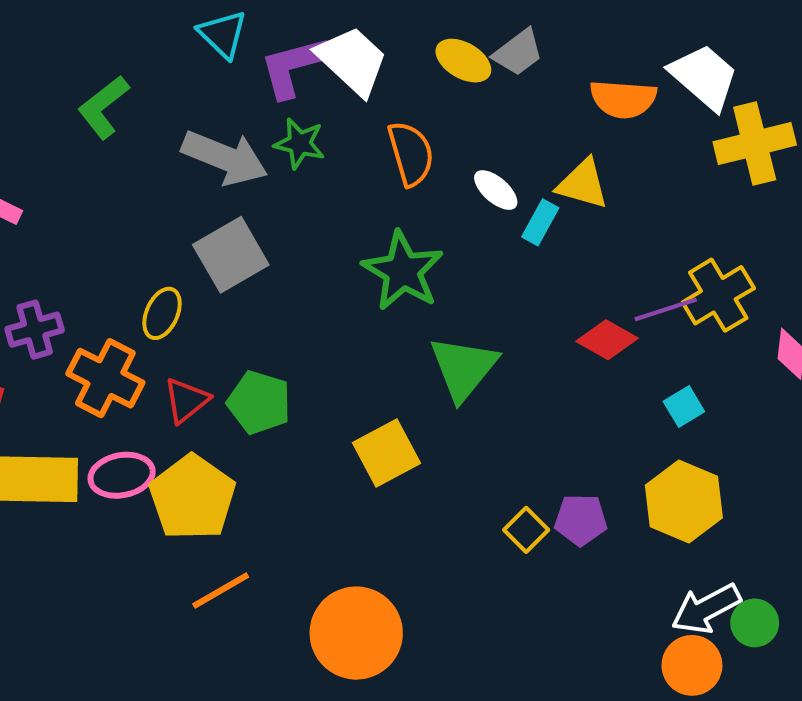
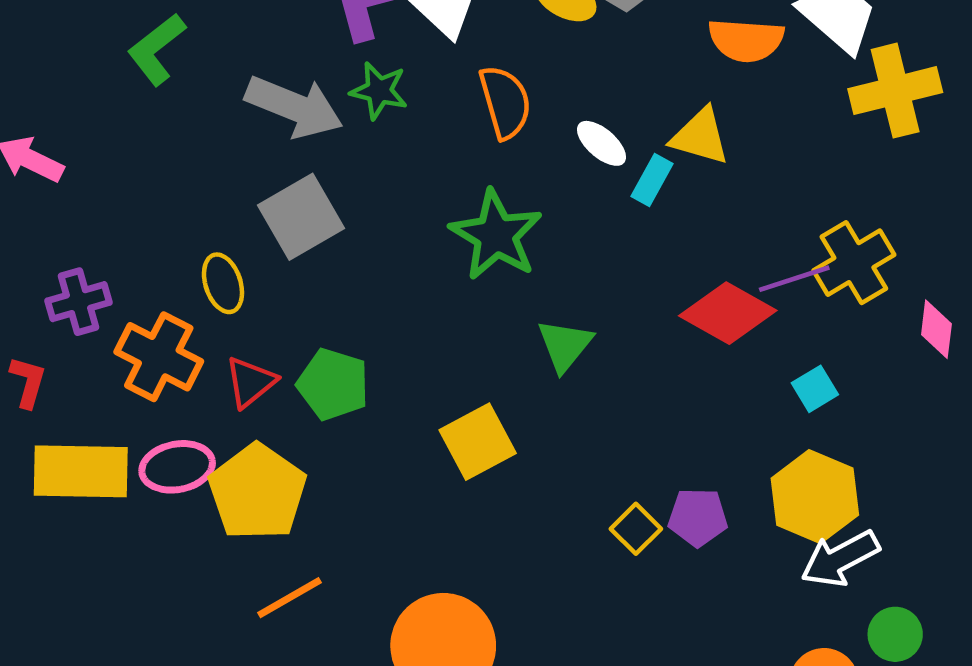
yellow ellipse: (162, 313) -> (223, 283), turned -42
red diamond: (607, 340) -> (728, 313), size x1.4
green triangle: (463, 368) -> (565, 345), size x0.7
white arrow: (706, 609) -> (840, 559), moved

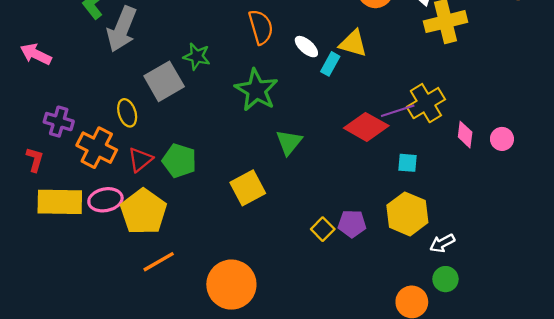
green star: (379, 91) -> (197, 56), moved
gray arrow: (294, 107) -> (122, 29), moved, turned 90
purple cross: (78, 302) -> (59, 122), turned 32
cyan square: (815, 389) -> (407, 163), turned 36
white arrow: (840, 559) -> (442, 243), moved, size x0.7

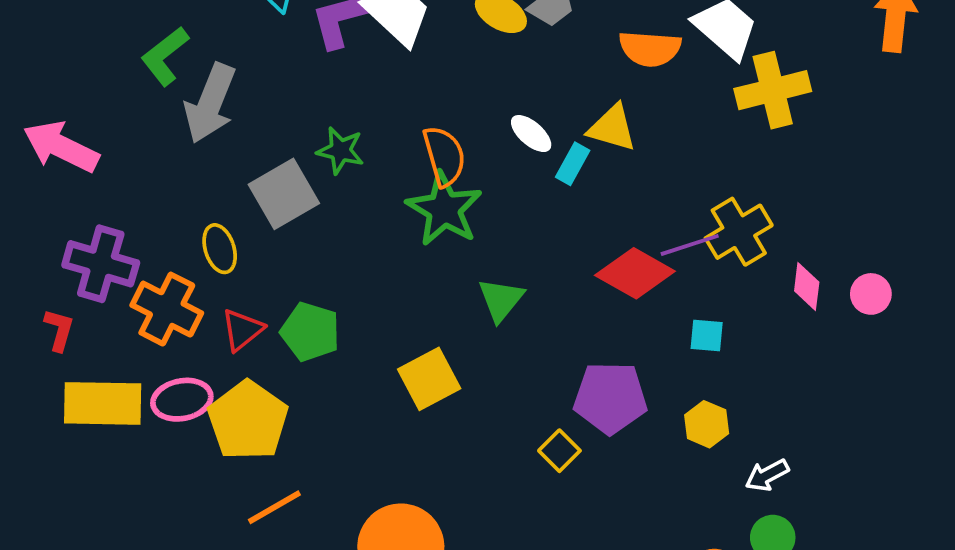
orange semicircle: (261, 27) -> (444, 156), moved
pink arrow: (36, 54) -> (61, 147), size x1.4
purple cross: (59, 122) -> (101, 264), size x1.4
yellow hexagon: (407, 214) -> (707, 424), size x0.6
purple pentagon: (352, 224) -> (610, 398), moved, size x1.5

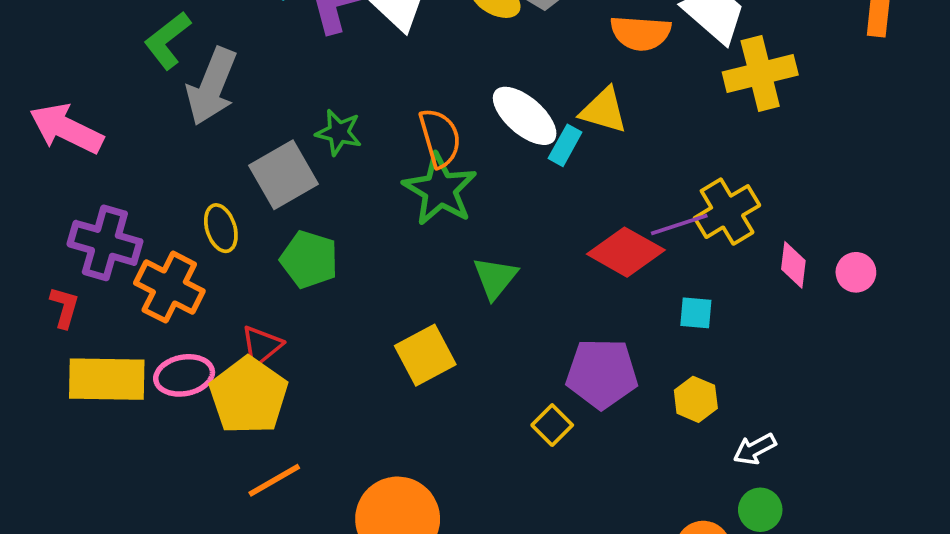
white ellipse: (531, 134) -> (525, 116), size x1.6
red triangle: (242, 330) -> (261, 346), moved
green pentagon: (310, 332) -> (309, 259), moved

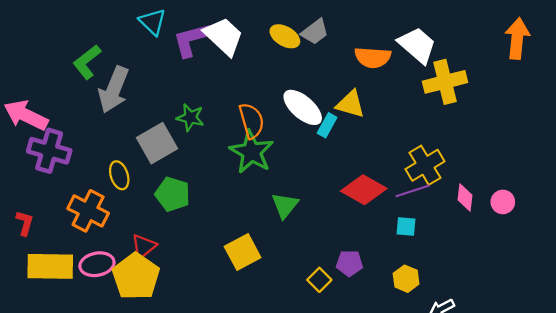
purple line: (679, 224) -> (413, 191), moved
purple cross: (105, 243) -> (49, 151), moved
purple pentagon: (602, 374) -> (349, 263), size x0.6
yellow square: (552, 425) -> (319, 280), moved

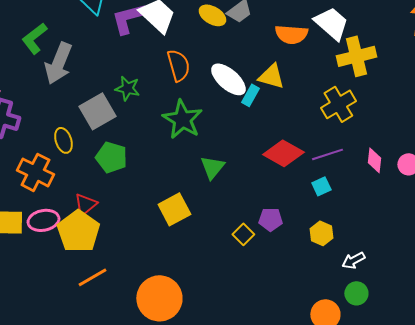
orange semicircle: (252, 121) -> (178, 65), moved
yellow cross: (425, 165) -> (338, 104), moved
cyan square: (406, 226) -> (321, 186), turned -30

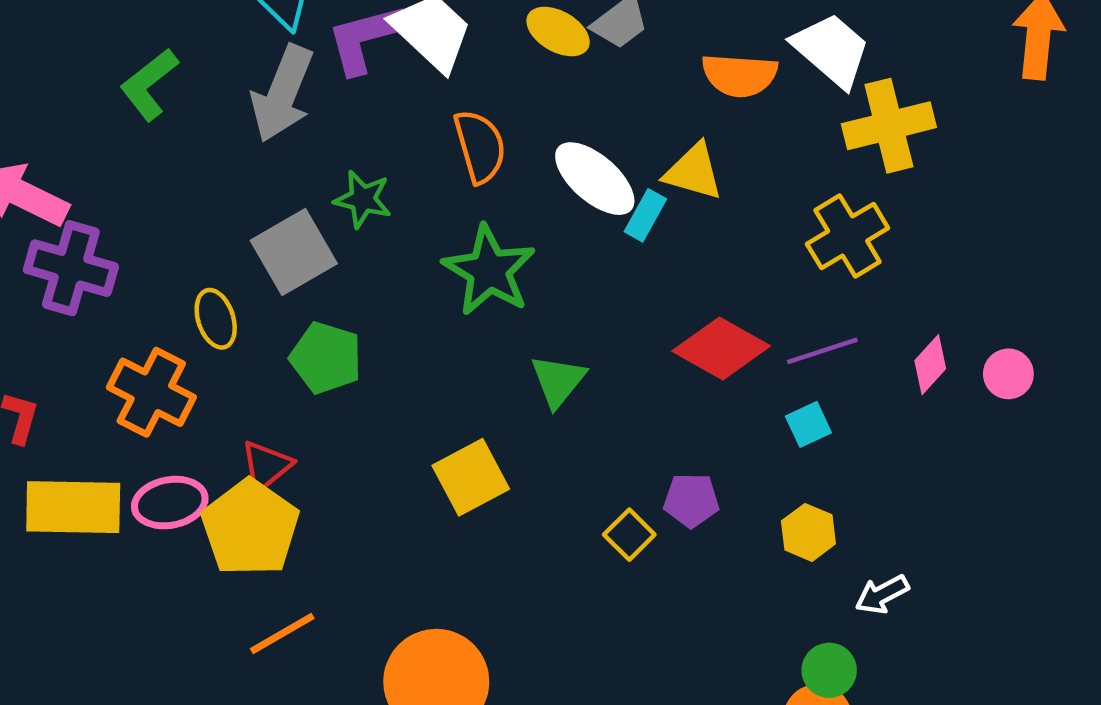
gray arrow: (58, 63) -> (282, 94), moved
pink diamond: (374, 160) -> (930, 365), turned 35
green circle: (356, 293) -> (829, 670), moved

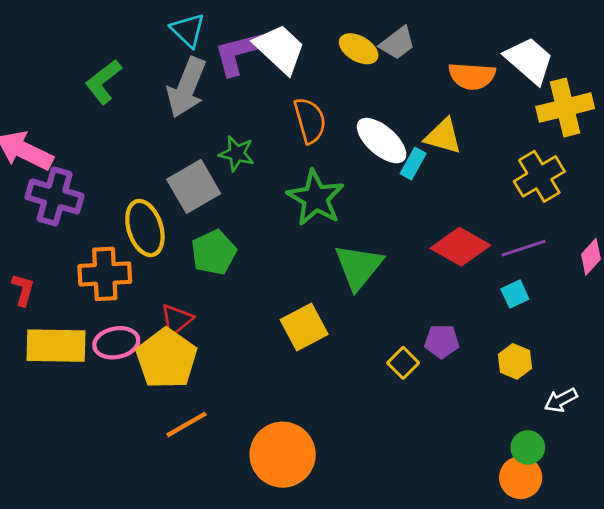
yellow ellipse: (216, 319) -> (145, 228), size x1.5
green pentagon: (326, 358) -> (214, 252), turned 30
green triangle: (558, 381) -> (359, 267), size x1.4
orange cross: (151, 392) -> (105, 274), turned -30

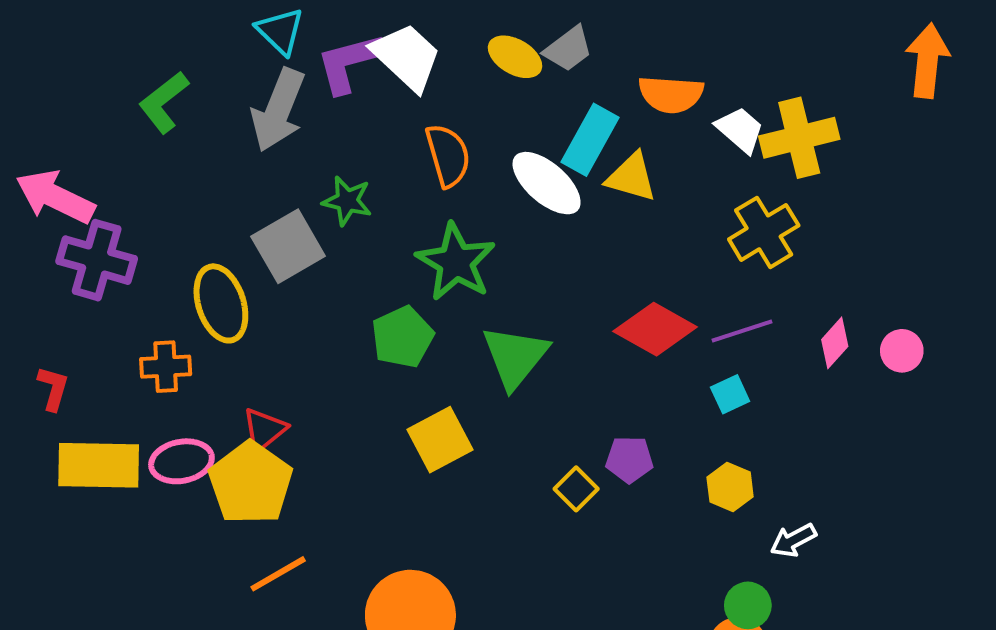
white trapezoid: (529, 60) -> (740, 130), moved, size x0.7
cyan rectangle: (413, 163) -> (590, 140), moved, size x1.6
green pentagon: (214, 252) -> (403, 337), moved
orange cross: (105, 274) -> (166, 367), size x0.7

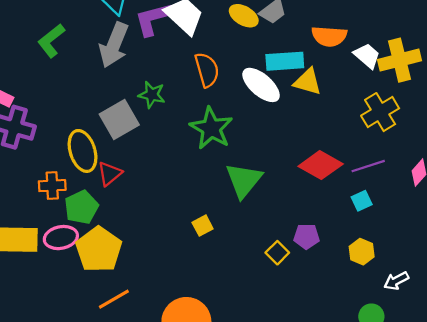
cyan rectangle: (590, 140) -> (285, 61), turned 57
green pentagon: (403, 337) -> (81, 207), moved
red triangle: (264, 430) -> (110, 174), moved
yellow square: (440, 440) -> (203, 226), size x0.6

